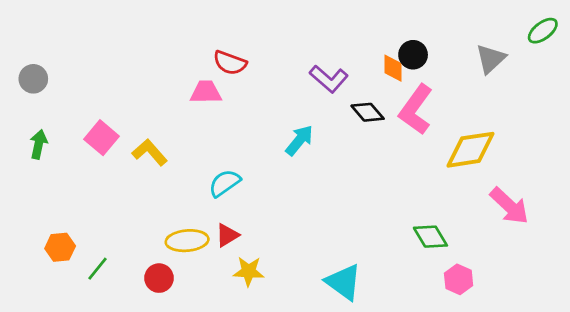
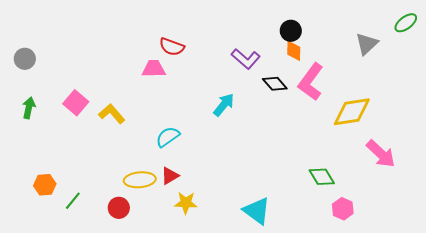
black circle: (413, 55) -> (291, 31), moved

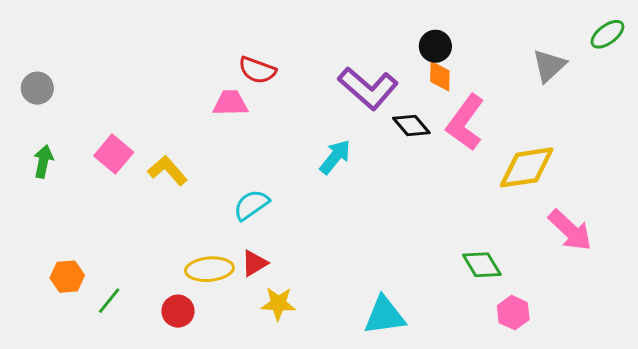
purple L-shape: (246, 59) -> (368, 88), size x1.4
cyan triangle: (257, 211) -> (384, 316), turned -44

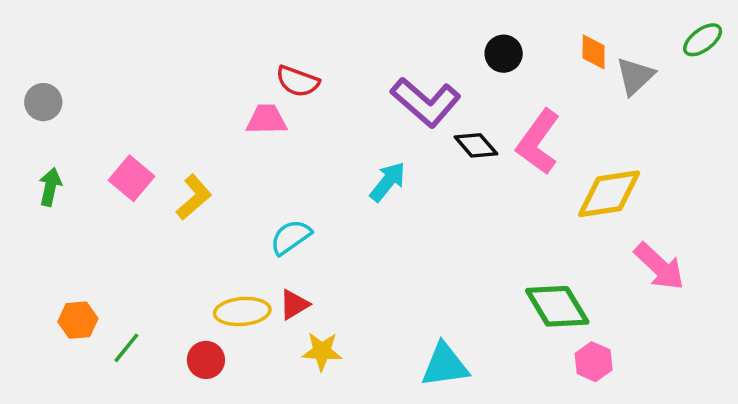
orange diamond: (440, 76) -> (594, 52), moved
yellow L-shape: (168, 170) -> (194, 197), turned 90
green diamond: (482, 265) -> (557, 306), size x1.4

